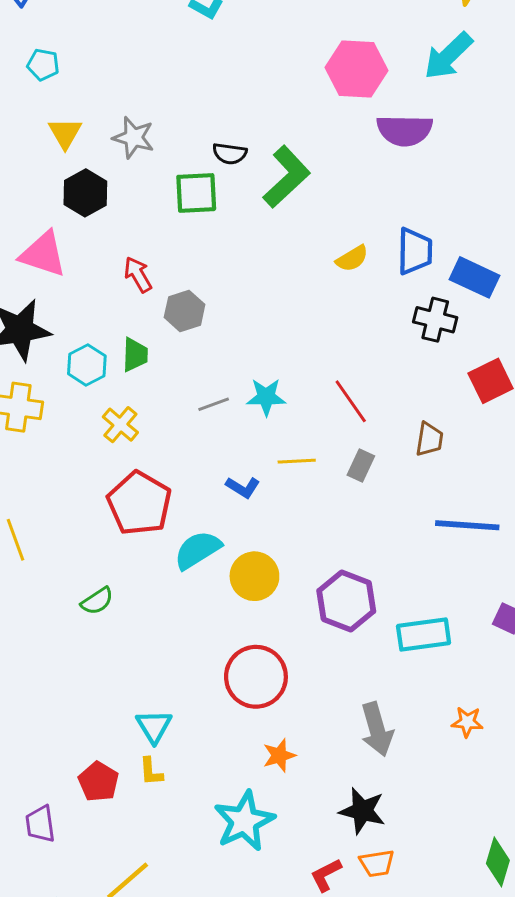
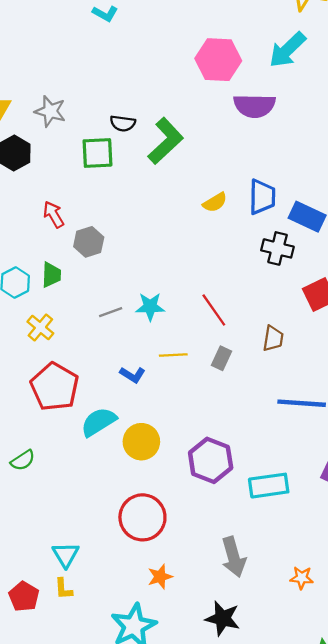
orange star: (467, 722) -> (302, 578), moved

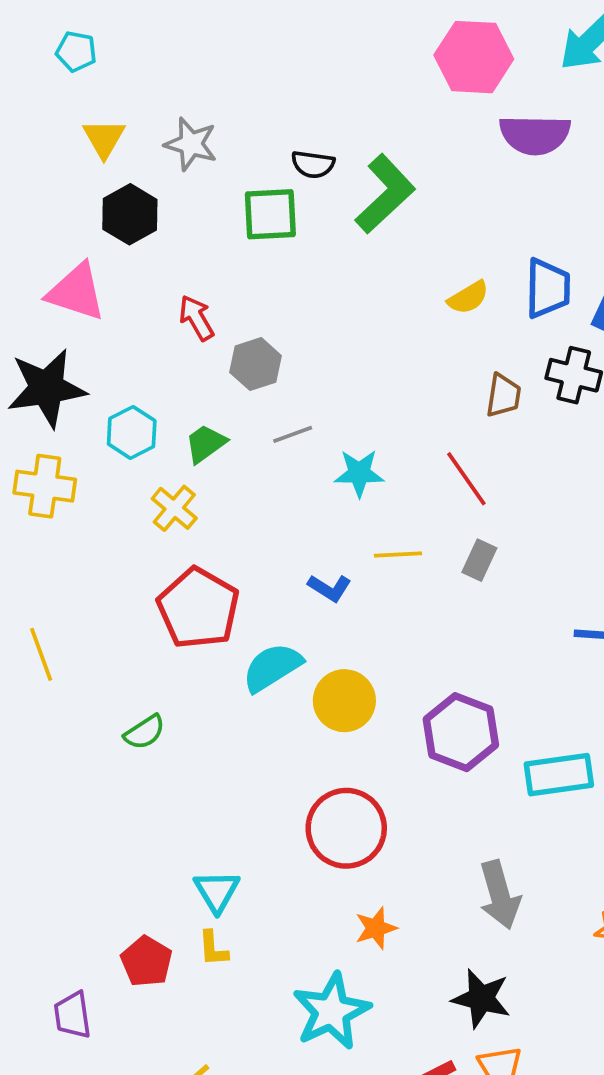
green trapezoid: (51, 275) -> (206, 444), moved, turned -128
gray line: (111, 312) -> (293, 434), moved
brown trapezoid: (273, 338) -> (503, 396), moved

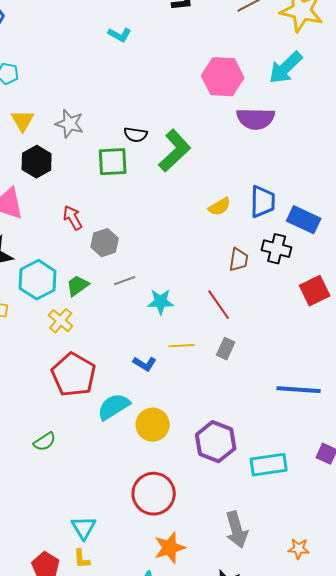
cyan hexagon: (132, 432) -> (38, 280), size x1.4
orange star: (376, 928) -> (170, 548), size x1.4

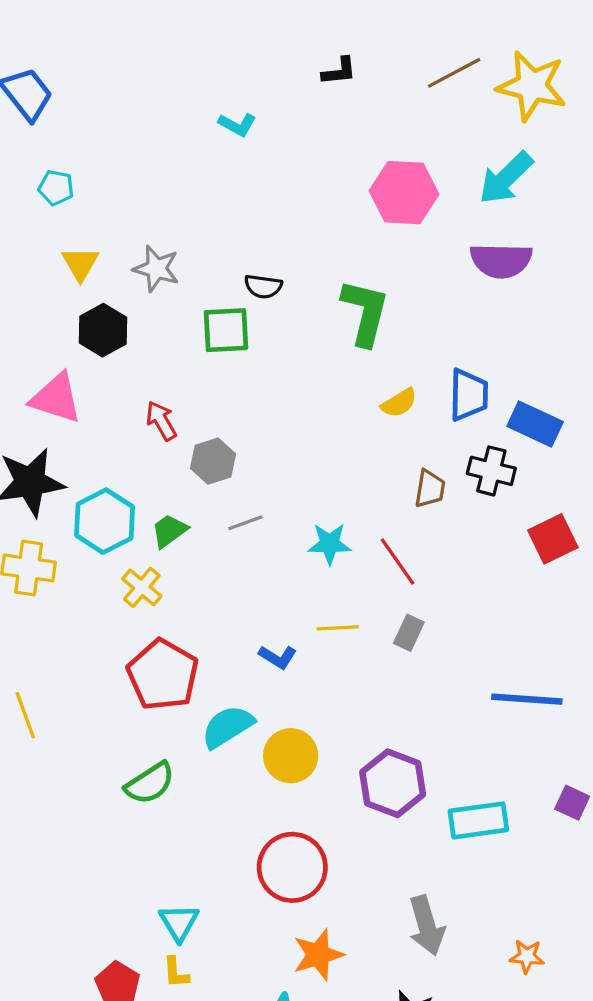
purple semicircle: (256, 119) -> (501, 261), moved
green L-shape: (175, 151) -> (365, 312), moved, turned -33
cyan star: (161, 302) -> (330, 544), moved
green semicircle: (45, 442) -> (150, 783), moved, size x1.4

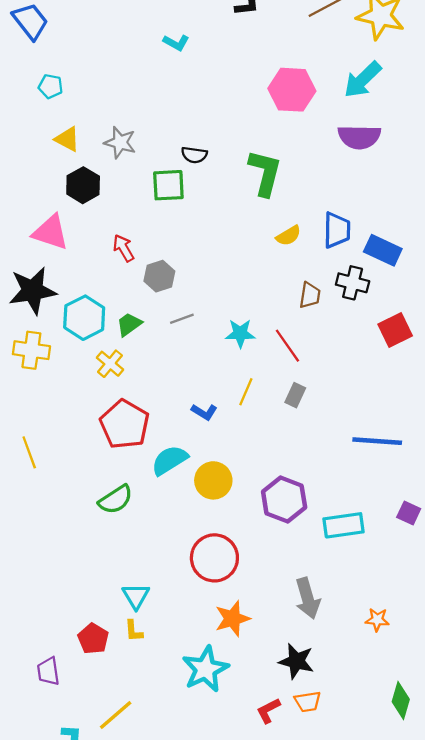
yellow triangle: (80, 264) -> (67, 139), turned -32
yellow line: (338, 628) -> (246, 392), turned -64

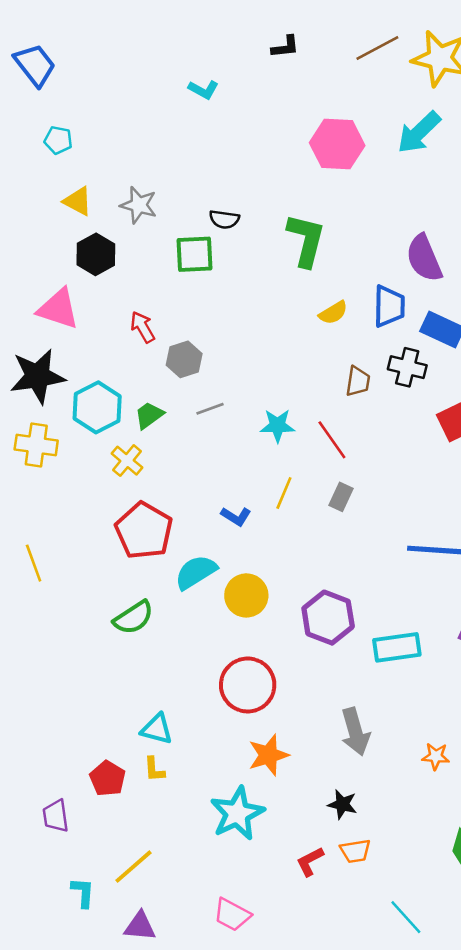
purple semicircle: (359, 137) -> (424, 258), moved, turned 66
cyan triangle: (136, 596) -> (157, 729), turned -44
black star: (296, 661) -> (342, 804), size x0.7

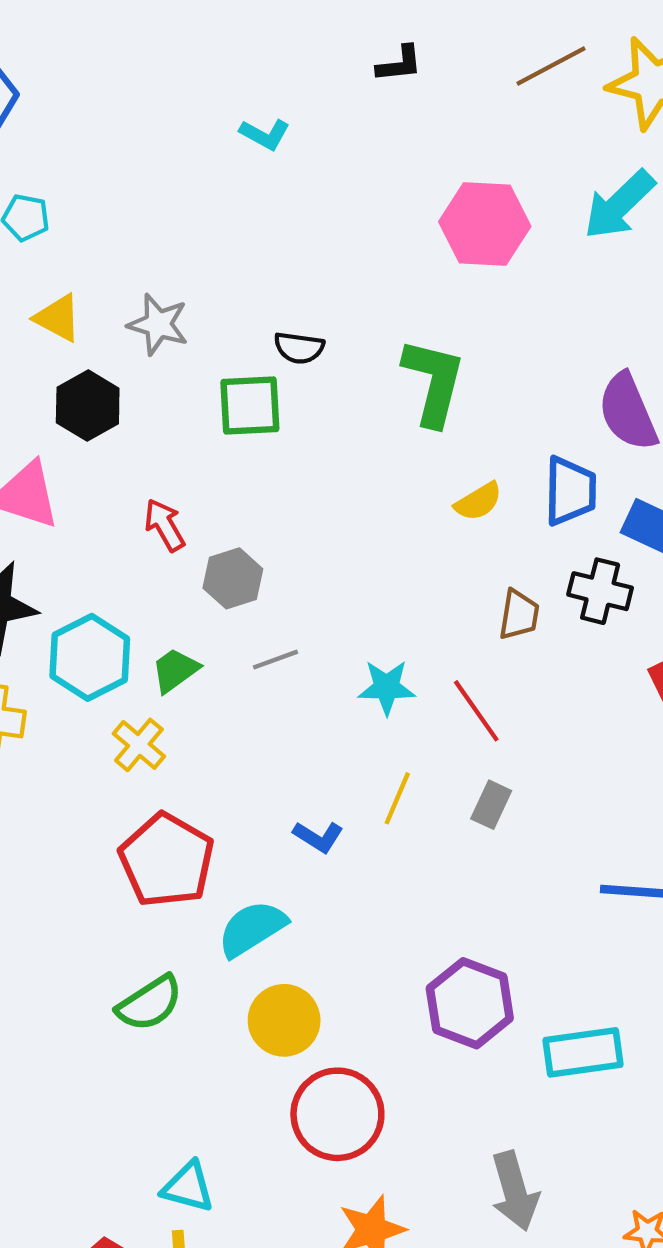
yellow circle: (246, 595) -> (284, 1020), moved

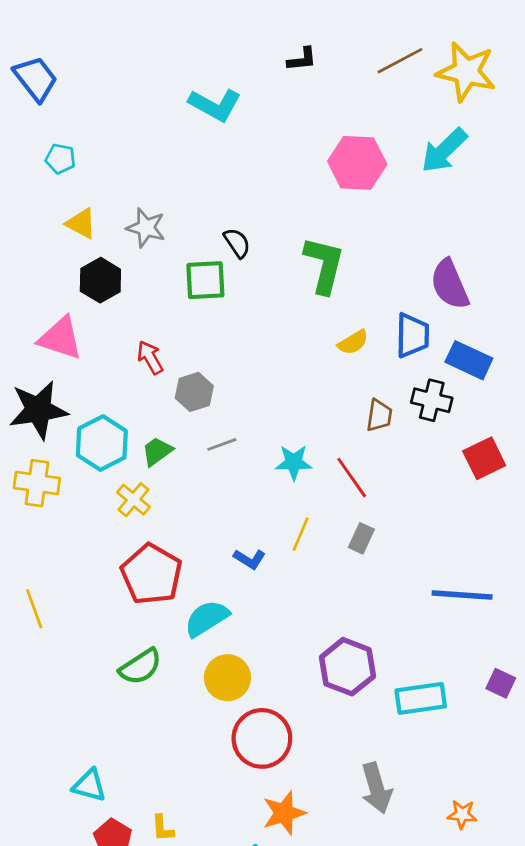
cyan L-shape: (265, 134) -> (215, 105), size x1.6
black semicircle: (299, 348) -> (237, 243), turned -132
cyan triangle: (188, 1187) -> (89, 785), moved

